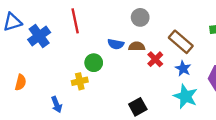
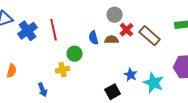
red line: (75, 21) -> (54, 30), moved
blue semicircle: (116, 44) -> (94, 38), turned 64
red cross: (155, 59) -> (127, 30), moved
blue star: (183, 69) -> (131, 75), moved

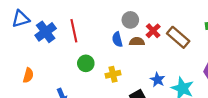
gray circle: (115, 15) -> (130, 20), moved
green circle: (75, 54) -> (86, 63), moved
yellow cross: (63, 70) -> (113, 74), moved

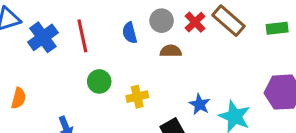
red cross: (153, 31) -> (195, 22), moved
brown rectangle: (178, 37) -> (228, 21), moved
blue semicircle: (117, 39) -> (130, 33), moved

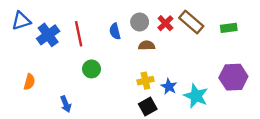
yellow cross: (137, 97) -> (145, 81), moved

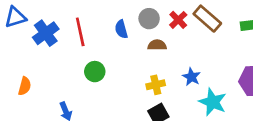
blue star: (169, 87) -> (191, 77), moved

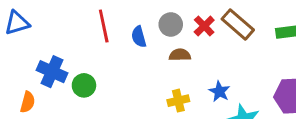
red line: (80, 32) -> (104, 26), moved
blue cross: (46, 33) -> (52, 72), moved, turned -30
green circle: (95, 72) -> (84, 85), moved

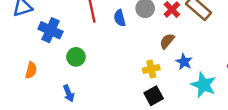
brown semicircle: (180, 55) -> (167, 41), moved, turned -49
blue cross: (52, 72) -> (50, 30), moved

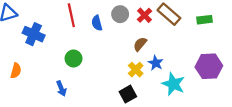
green circle: (76, 57) -> (74, 59), moved
yellow cross: (151, 69) -> (136, 70), moved, turned -32
blue arrow: (69, 93) -> (61, 88), moved

